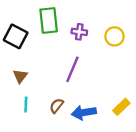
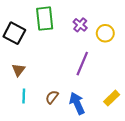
purple cross: (79, 32) -> (80, 25), moved, turned 32
purple line: (72, 69) -> (82, 64), moved
blue arrow: (84, 113) -> (77, 103), turned 75

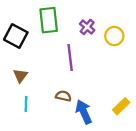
purple line: (82, 64) -> (70, 58), moved, turned -30
brown semicircle: (52, 97) -> (63, 96), moved, turned 64

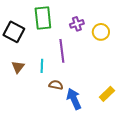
purple cross: (87, 27) -> (77, 24), turned 32
cyan line: (26, 104) -> (42, 66), moved

